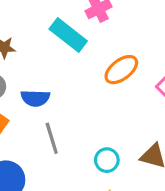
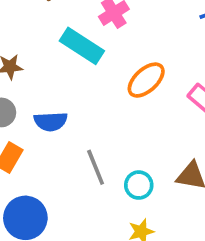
gray line: (52, 138) -> (96, 167), moved

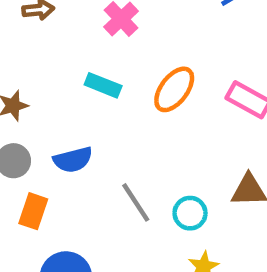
cyan rectangle: (82, 46) -> (103, 85), moved, size x0.7

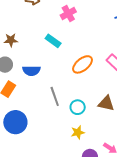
orange ellipse: (174, 89) -> (83, 64), moved

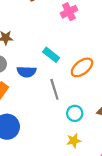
cyan rectangle: (53, 41) -> (51, 55), moved
gray line: (55, 96) -> (54, 89), moved

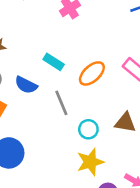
blue semicircle: (27, 72) -> (26, 85), turned 30
yellow star: (74, 141) -> (90, 162), size x1.5

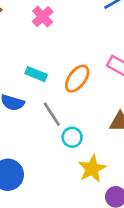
cyan circle: (88, 129) -> (72, 137), moved

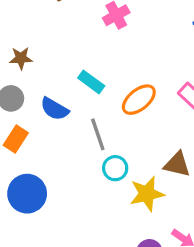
yellow star: (92, 169) -> (147, 194), moved

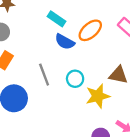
blue semicircle: (54, 109) -> (65, 42), moved
gray line: (98, 134) -> (44, 75), moved

